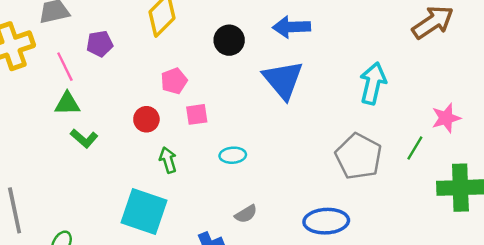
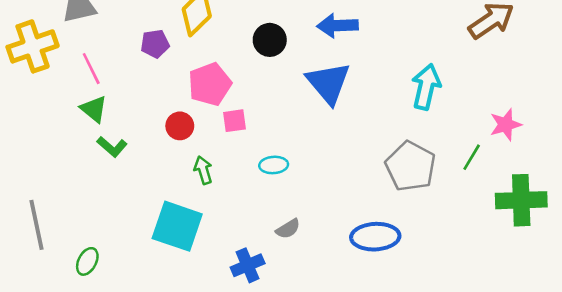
purple pentagon: (100, 44) -> (155, 44), moved
pink pentagon: (174, 81) -> (210, 84), size x1.5
green triangle: (67, 104) -> (94, 109), turned 40

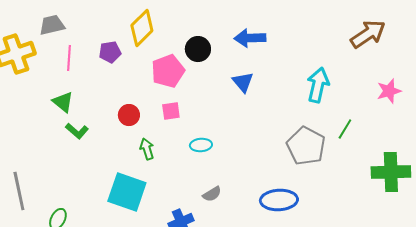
pink line: (91, 69) -> (69, 58), moved, turned 30
blue triangle: (328, 83) -> (243, 82), size x0.6
pink pentagon: (210, 84) -> (168, 71), moved
pink star: (506, 125) -> (389, 91), moved
green line: (472, 157) -> (345, 129), moved

